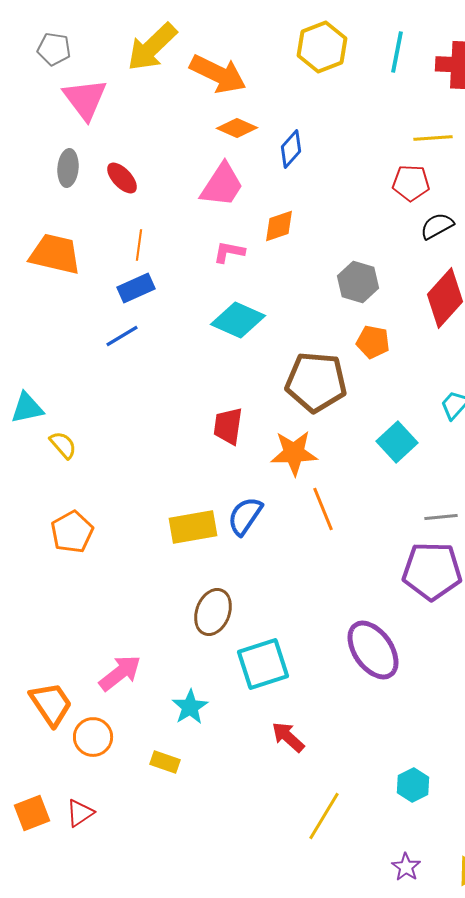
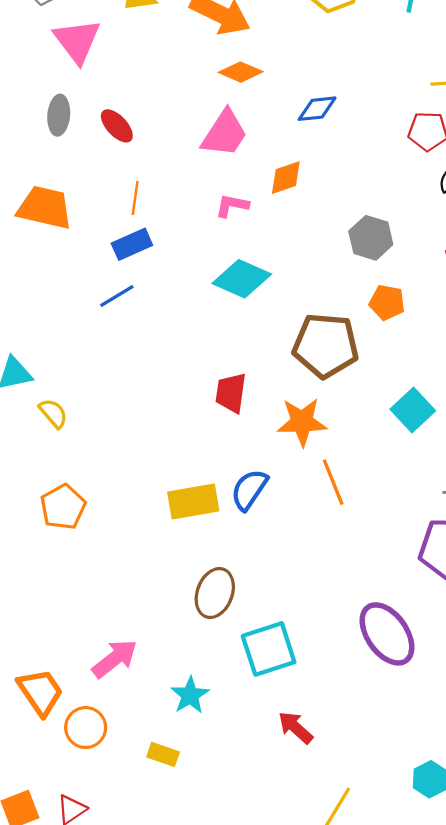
blue diamond: (291, 149) -> (317, 109), moved, turned 42

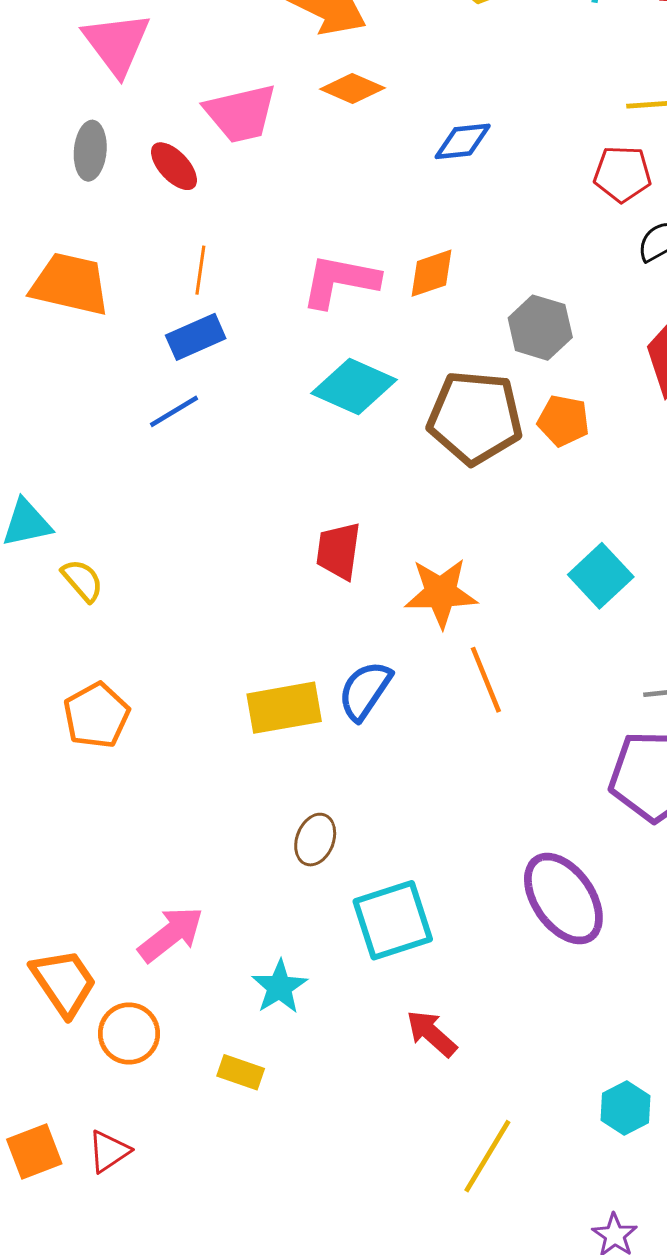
pink trapezoid: (224, 133) -> (241, 113), moved, turned 44
orange diamond: (286, 178) -> (432, 273), moved
pink L-shape: (232, 206) -> (340, 281), size x1.6
brown pentagon: (326, 345) -> (475, 418), moved
brown ellipse: (215, 593) -> (315, 840), size x0.7

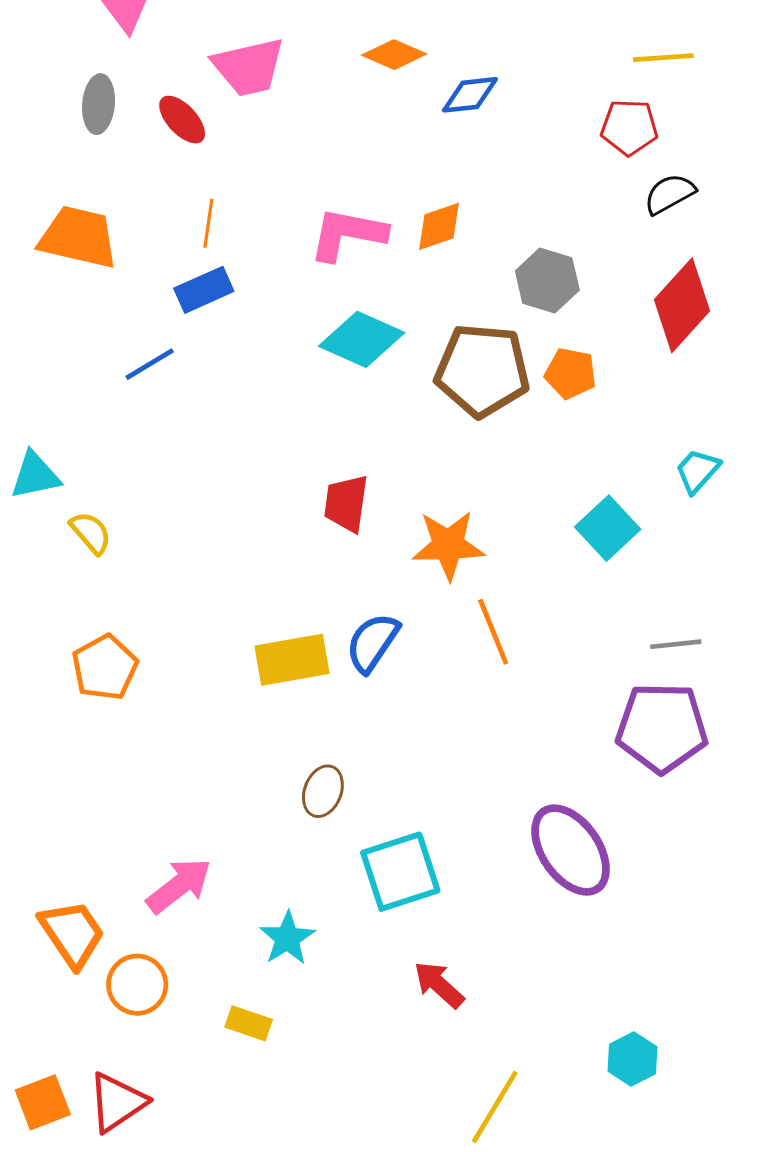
orange diamond: (352, 89) -> (394, 55), moved
blue line: (174, 411) -> (150, 364), moved
red triangle: (109, 1151) -> (117, 1102), size x1.4

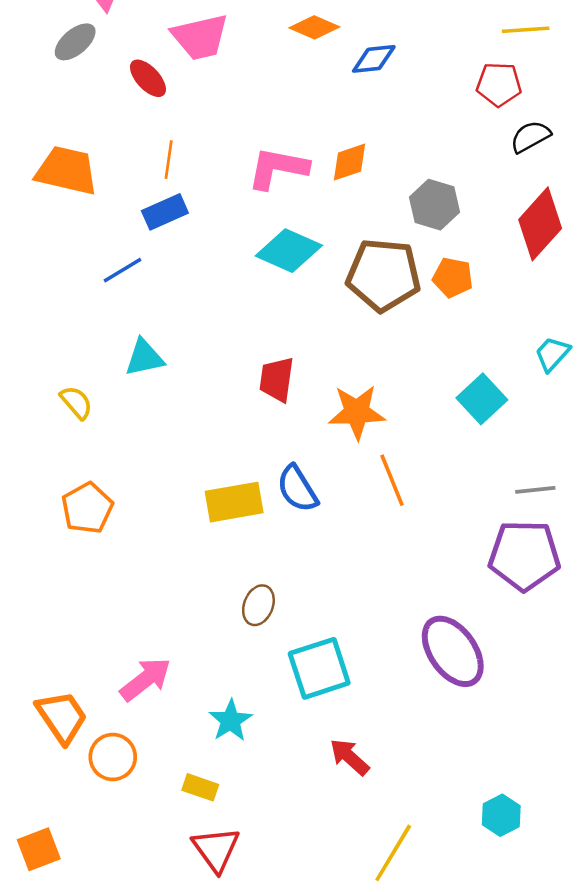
gray ellipse: (99, 104) -> (75, 42), moved, turned 45
cyan triangle: (35, 475) -> (144, 358), moved
blue semicircle: (372, 643) -> (297, 489), turned -66
red triangle: (117, 1102) -> (216, 849), moved, turned -32

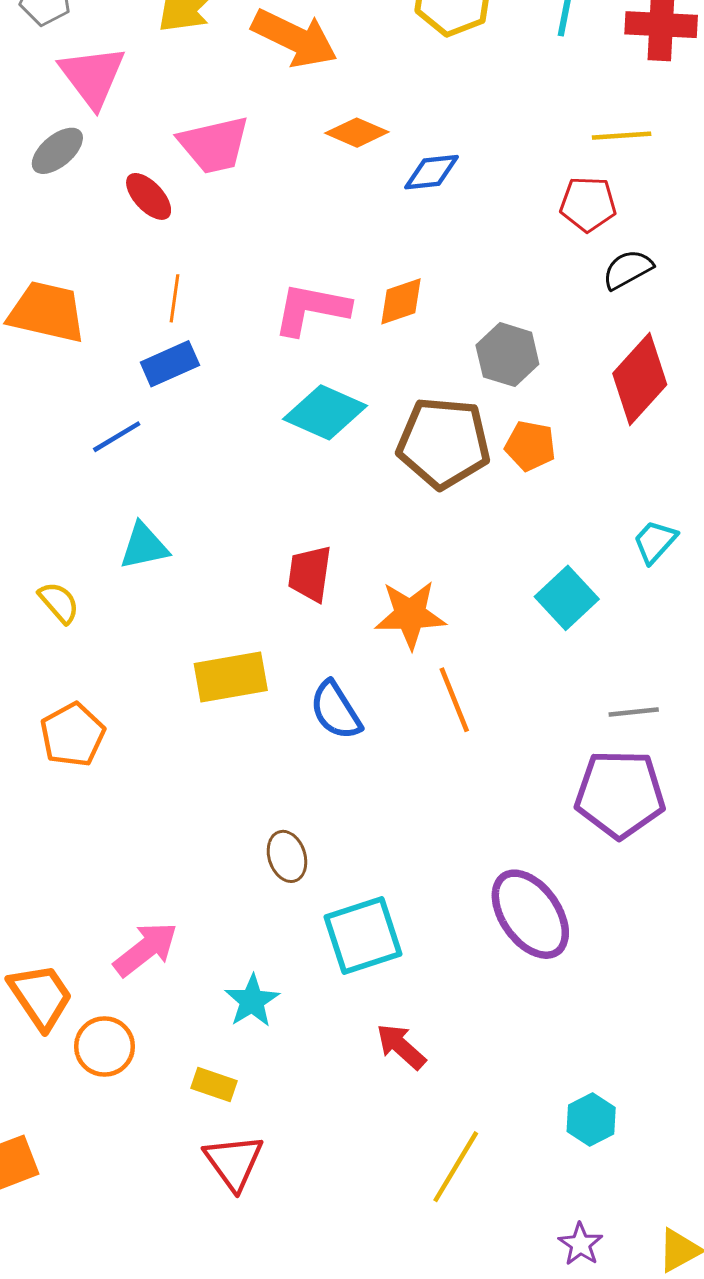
yellow rectangle: (234, 502) -> (231, 677), moved
brown ellipse: (258, 605) -> (287, 856), turned -39

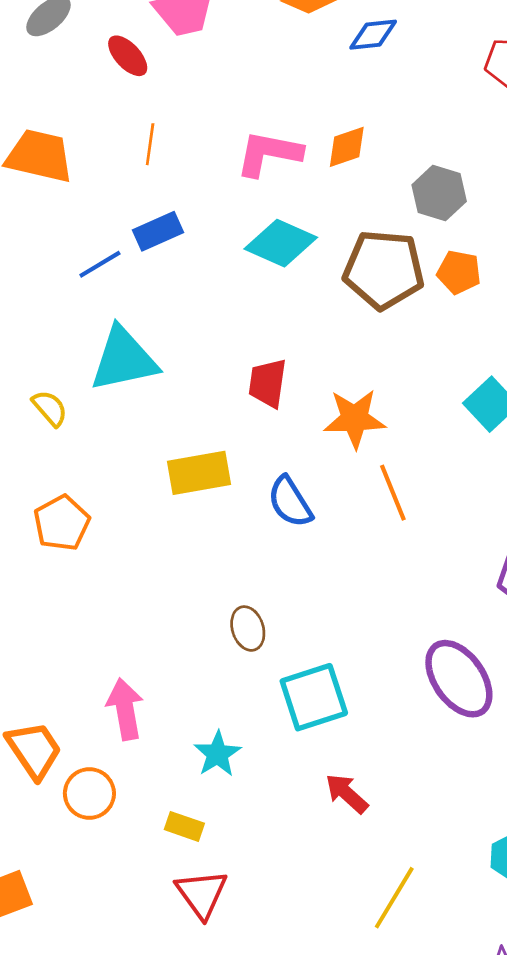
blue rectangle: (170, 364) -> (158, 231), moved
cyan triangle: (144, 546) -> (124, 359), size x1.6
pink arrow: (146, 949) -> (125, 709), turned -62

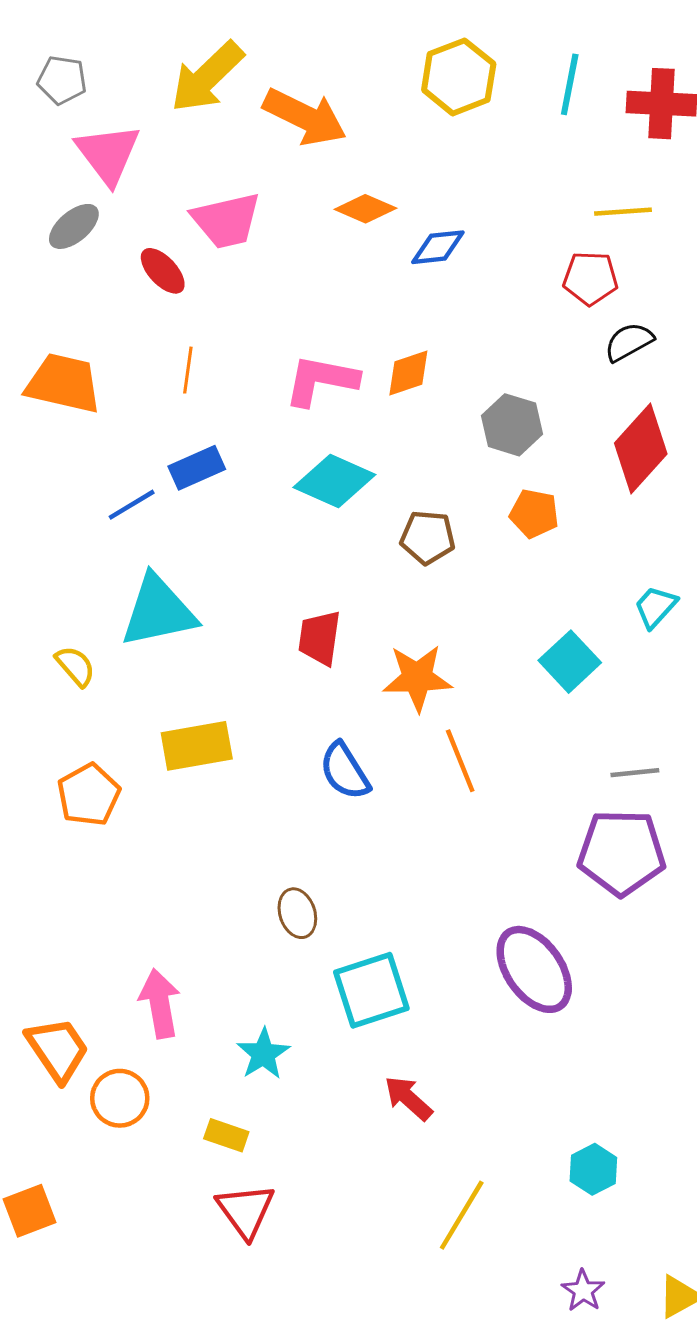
brown pentagon: (384, 270) -> (428, 537), moved, size x0.6
yellow rectangle: (199, 473) -> (197, 746), moved

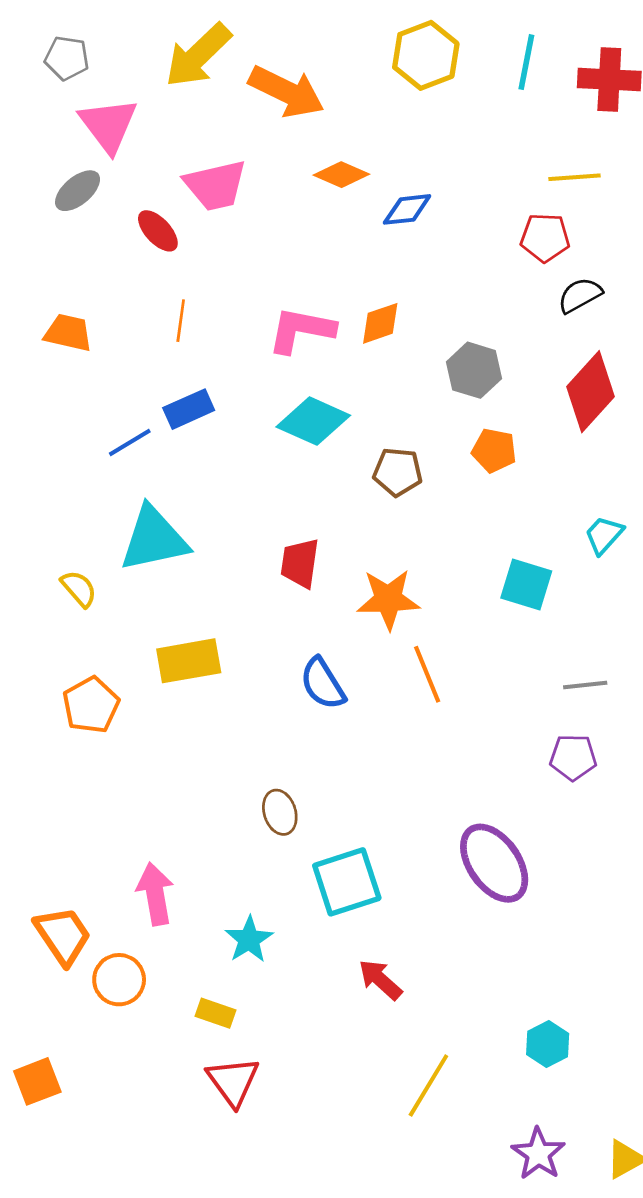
orange trapezoid: (64, 383) -> (68, 333), size x0.7
cyan square: (570, 662) -> (526, 585), turned -30
purple pentagon: (622, 853) -> (573, 757), size x0.6
purple star: (583, 1291) -> (538, 1154), size x1.4

